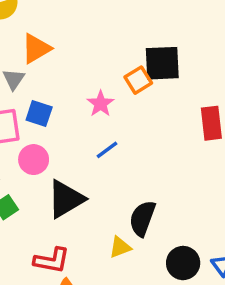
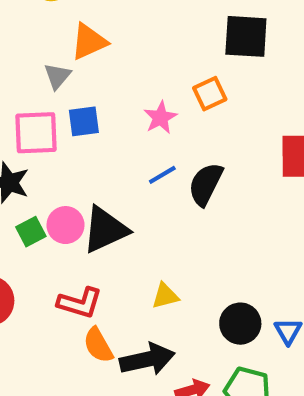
black square: (162, 63) -> (246, 36), moved
blue square: (39, 113) -> (84, 121), turned -32
pink circle: (34, 160) -> (65, 225), moved
black semicircle: (142, 218) -> (206, 184), moved

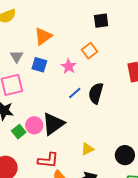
black square: (246, 36) -> (101, 21), size x0.7
orange triangle: (89, 42) -> (43, 36), moved
blue square: (84, 121) -> (39, 65), moved, turned 35

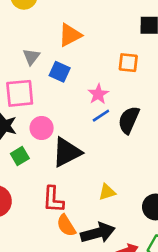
orange square: (89, 51) -> (128, 63), turned 35
pink star: (69, 66) -> (98, 94), moved
pink circle: (34, 125) -> (42, 128), moved
red L-shape: (48, 160) -> (53, 199), turned 80

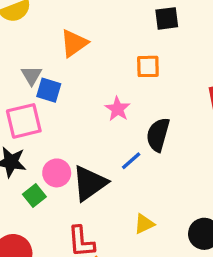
blue square: (60, 72) -> (49, 90), moved
blue line: (101, 116) -> (131, 161), moved
pink circle: (42, 128) -> (57, 173), moved

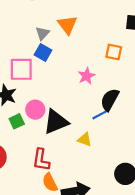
orange triangle: (74, 43) -> (67, 25), turned -45
gray triangle: (32, 75) -> (42, 33), moved
blue line: (131, 161) -> (100, 115), moved
yellow triangle: (144, 224) -> (85, 140), moved, turned 32

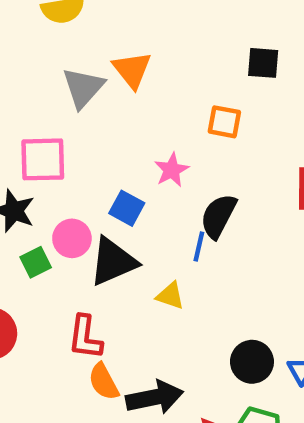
gray triangle: (42, 33) -> (83, 88), size x1.5
blue square: (43, 52) -> (127, 208), moved
blue line: (100, 115) -> (199, 247), turned -48

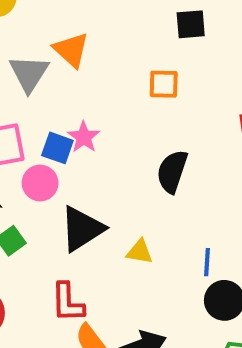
pink star: (172, 170) -> (84, 137), moved
blue square: (127, 208) -> (57, 148), moved
pink circle: (72, 238) -> (40, 183), moved
blue line: (199, 247) -> (207, 262), moved

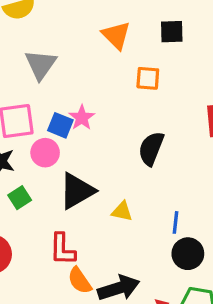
orange triangle: (71, 50) -> (116, 35), moved

